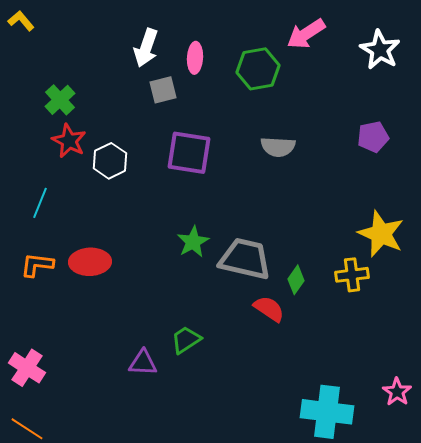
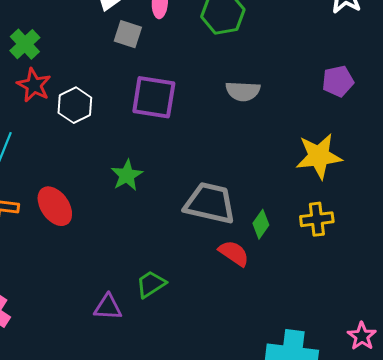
gray square: (163, 90) -> (128, 34), turned 32
yellow star: (381, 234) -> (319, 156), moved, turned -30
green star: (193, 242) -> (127, 175), moved
red ellipse: (90, 262) -> (55, 206), turned 57

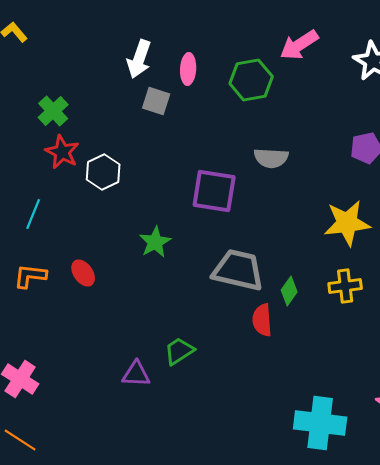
purple square: (154, 97) -> (214, 191), moved
red ellipse: (55, 206) -> (83, 273), size x0.7
red semicircle: (234, 253) -> (262, 320), turned -128

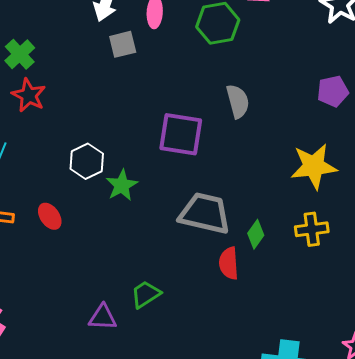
gray square: (156, 101) -> (123, 44), turned -32
gray semicircle: (271, 158) -> (238, 101), turned -108
white hexagon: (103, 172) -> (87, 161), moved

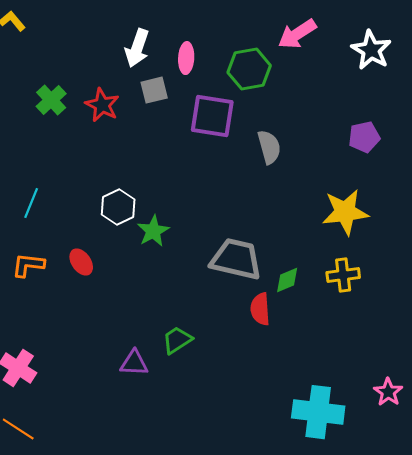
red star: (29, 95) -> (102, 105), moved
purple square: (181, 134) -> (212, 116), moved
green diamond: (256, 234) -> (287, 280), turned 32

